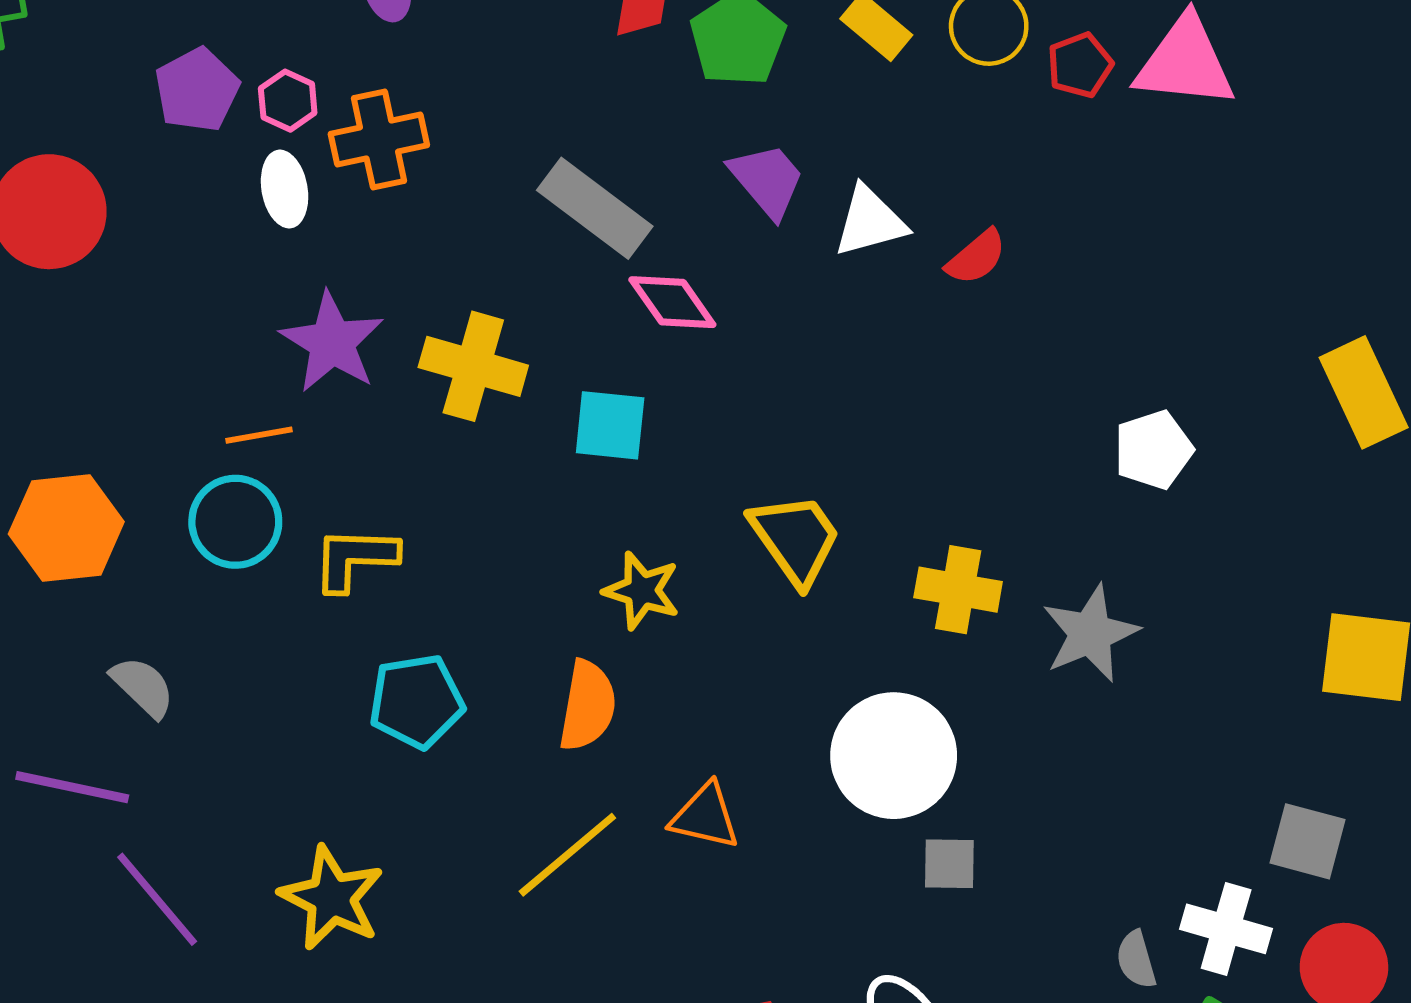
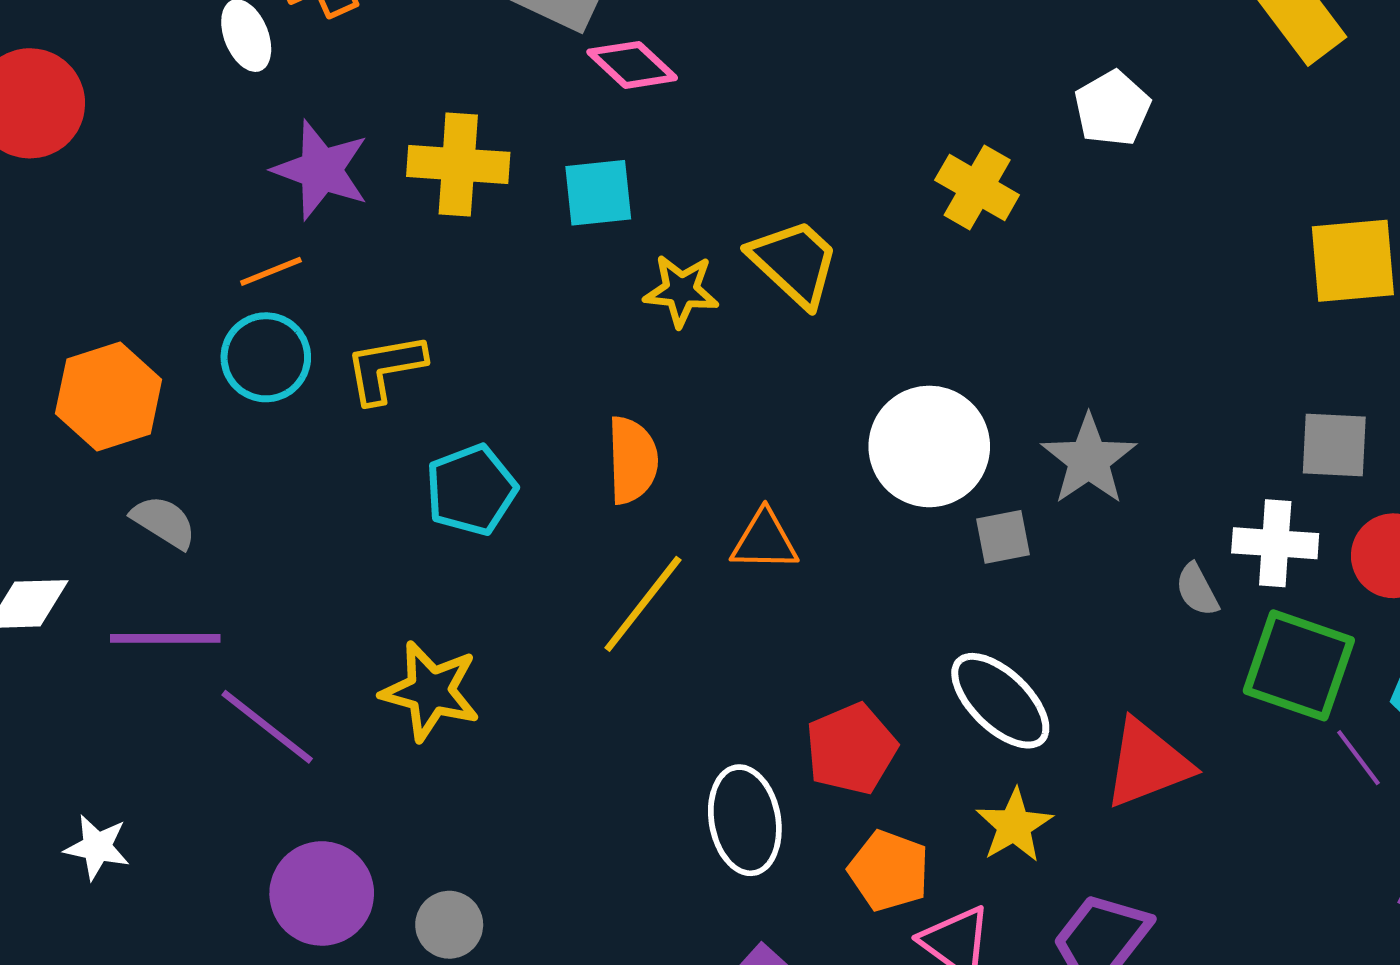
yellow cross: (958, 590) -> (977, 188), moved, turned 32
yellow star: (642, 591) -> (681, 291), moved
gray star: (1090, 633) -> (1089, 460), moved
gray semicircle: (143, 687) -> (164, 522), moved

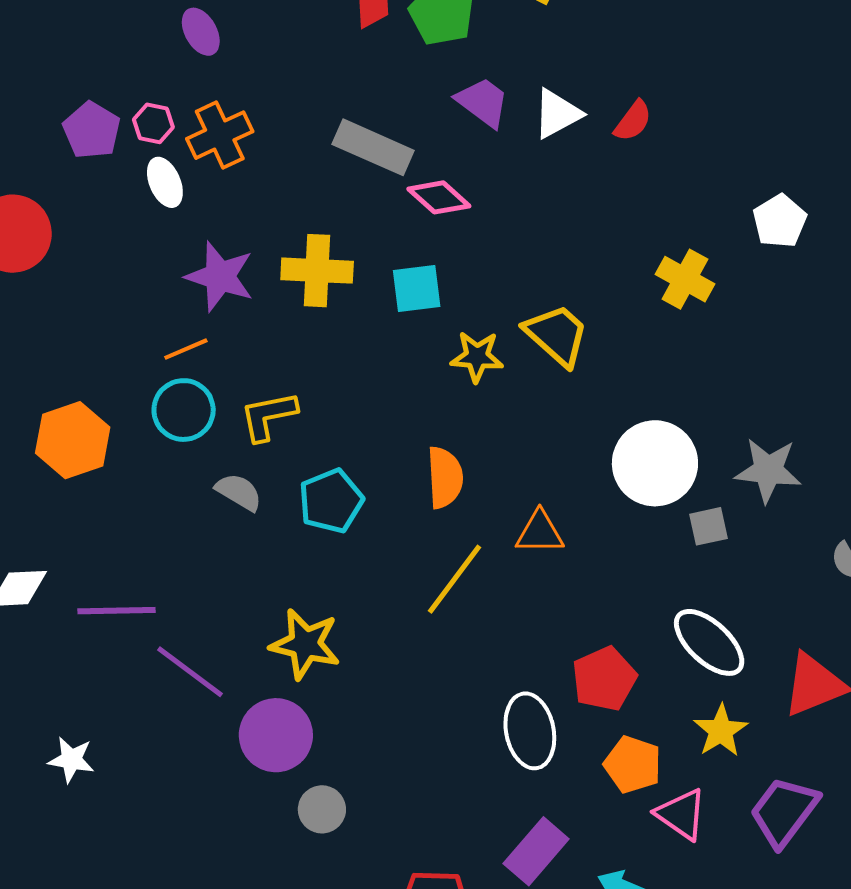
gray star: (1089, 460) -> (768, 470), turned -30
gray semicircle: (164, 522) -> (239, 492), moved
purple circle: (322, 893) -> (276, 735), moved

